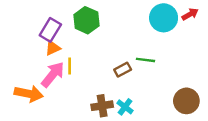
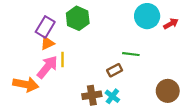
red arrow: (190, 14) -> (171, 24), moved
brown rectangle: (123, 70) -> (115, 70), moved

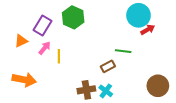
red arrow: (171, 24) -> (148, 30), moved
orange triangle: (47, 43) -> (21, 41), moved
pink arrow: (47, 67) -> (45, 48), moved, size x0.6

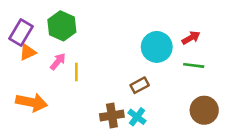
cyan circle: (138, 15) -> (157, 47), moved
green hexagon: (73, 17) -> (62, 26), moved
purple rectangle: (42, 26) -> (21, 32), moved
green line: (123, 51) -> (194, 65), moved

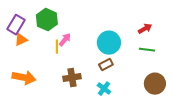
cyan circle: (157, 47) -> (109, 43), moved
pink arrow: (58, 61) -> (65, 40), moved
yellow line: (76, 72) -> (57, 47), moved
brown cross: (112, 116) -> (72, 78), moved

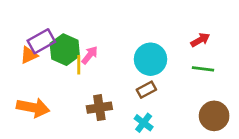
green hexagon: (47, 20) -> (65, 50), moved
purple rectangle: (16, 25) -> (41, 41), moved, turned 30

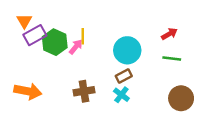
orange triangle: (29, 55) -> (24, 21), moved, turned -35
yellow line: (79, 65) -> (83, 36), moved
cyan cross: (144, 123) -> (121, 95), moved

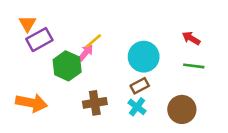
red arrow: (169, 34) -> (191, 38), turned -119
yellow line: (83, 36) -> (93, 41), turned 49
green hexagon: (55, 42) -> (67, 66), moved
brown circle: (181, 98) -> (182, 109), moved

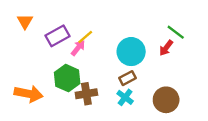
red arrow: (191, 38) -> (166, 48), moved, turned -84
purple rectangle: (39, 40) -> (57, 36), moved
green hexagon: (67, 66) -> (67, 78), moved
green line: (194, 66) -> (176, 32), moved, turned 30

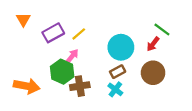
pink arrow: (78, 48) -> (72, 56), moved
brown circle: (166, 100) -> (153, 73), moved

